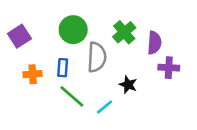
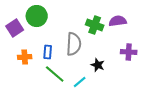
green circle: (73, 30) -> (37, 16), moved
green cross: (124, 32) -> (95, 25), turned -30
purple semicircle: (154, 43) -> (118, 21), moved, turned -102

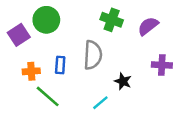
purple semicircle: (118, 21) -> (148, 26), turned -30
green cross: (95, 25) -> (112, 20), moved
green line: (55, 74) -> (48, 96), moved

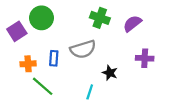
gray semicircle: (93, 55) -> (83, 49), turned 70
cyan line: (100, 103) -> (90, 92), turned -32

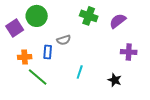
gray semicircle: (83, 49) -> (64, 40), moved, size x0.6
black star: (110, 73) -> (115, 80), moved
cyan line: (90, 92) -> (80, 72), moved

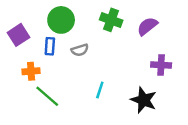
green circle: (37, 16) -> (61, 20), moved
blue rectangle: (48, 52) -> (50, 46), moved
black star: (115, 80) -> (144, 100), size x1.5

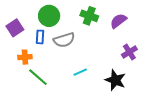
gray semicircle: (80, 50) -> (64, 40), size x1.5
purple cross: (161, 65) -> (129, 52), turned -35
cyan line: (100, 90) -> (80, 72), turned 48

